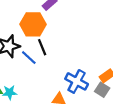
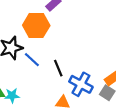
black line: (42, 47) -> (58, 68), moved

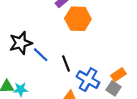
orange hexagon: (36, 25) -> (78, 19), moved

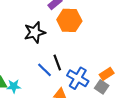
black star: (21, 43) -> (35, 32), moved
blue line: (41, 55) -> (45, 70), moved

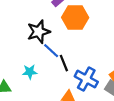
blue line: (45, 70) -> (51, 51), moved
cyan star: (14, 86) -> (30, 72), moved

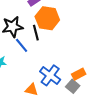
black line: (64, 63) -> (36, 33), moved

